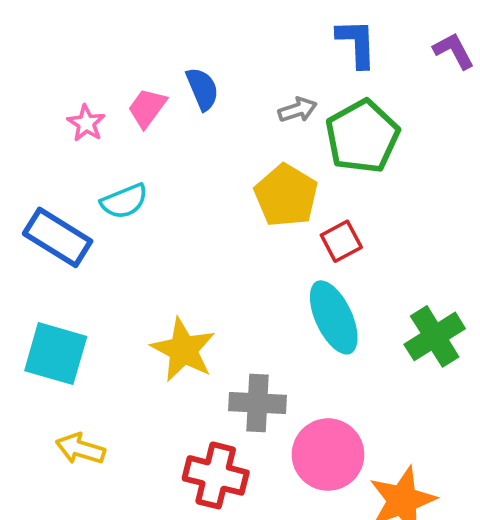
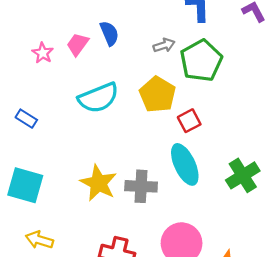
cyan semicircle: (124, 201) -> (98, 98), moved, size x1.5
blue rectangle: (58, 237) -> (26, 119), size x0.6
gray cross: (258, 403) -> (141, 186), moved

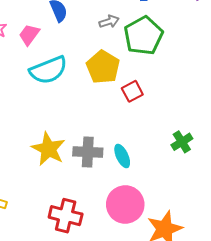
pink trapezoid: (78, 44) -> (29, 35), moved
cyan ellipse: (185, 164) -> (122, 156), moved, size x0.6
green cross: (243, 175) -> (182, 142), size x0.7

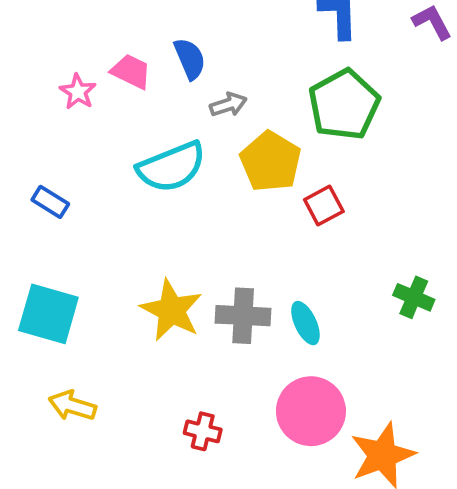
gray arrow: (109, 22) -> (228, 105), moved
pink trapezoid: (29, 35) -> (131, 72), moved, turned 80
green cross: (182, 142) -> (414, 297), turned -35
red cross: (66, 216) -> (203, 431), size x0.6

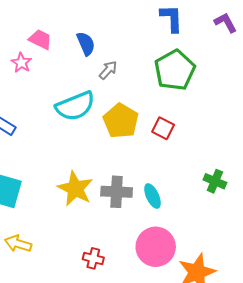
pink trapezoid: (131, 72) -> (40, 39), moved
gray arrow: (228, 105) -> (108, 70), turned -30
yellow pentagon: (271, 161) -> (121, 121), moved
red square: (324, 206) -> (163, 128), turned -35

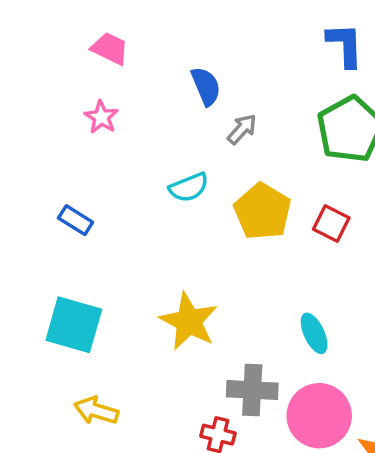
pink trapezoid: (40, 39) -> (110, 48), moved
cyan semicircle: (75, 106) -> (189, 187), size x0.6
gray cross: (117, 192) -> (252, 390), moved

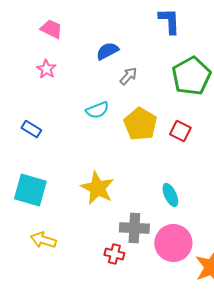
blue L-shape: (345, 45) -> (169, 21), moved
blue semicircle: (206, 86) -> (107, 51), turned -95

